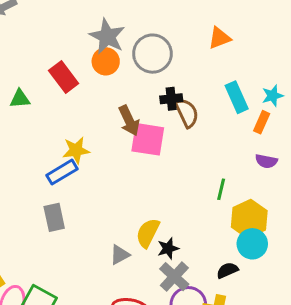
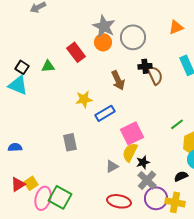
pink square: (148, 139) -> (132, 133), moved, turned -35
blue rectangle: (62, 172) -> (105, 113), moved
green line: (221, 189) -> (177, 124), turned 40

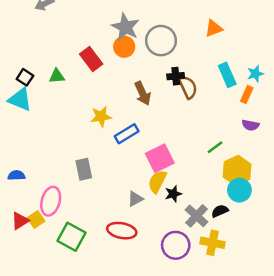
gray cross: (147, 180) -> (197, 216), moved
pink ellipse: (43, 198) -> (51, 201), moved
purple circle: (156, 198) -> (176, 245), moved
red ellipse: (119, 201) -> (122, 231), moved

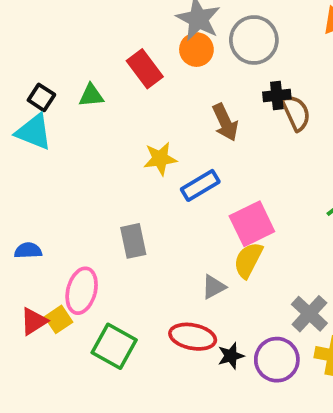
black star: (173, 194) -> (231, 356), moved

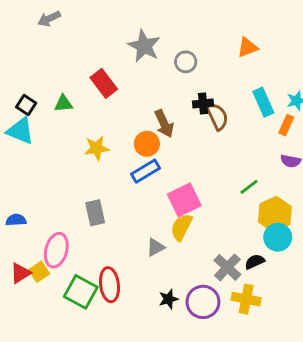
gray circle: (254, 40) -> (186, 62), size x0.6
orange circle: (196, 50) -> (147, 144), moved
yellow star: (160, 159) -> (97, 148), moved
red ellipse: (193, 337) -> (110, 285), moved, turned 72

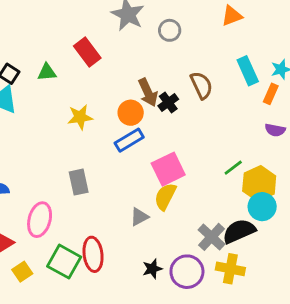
black cross: (203, 104) -> (168, 103), moved, turned -30
green line: (249, 187) -> (233, 168), moved
black semicircle: (255, 262) -> (239, 231), size x1.6
yellow square: (39, 272) -> (22, 272), moved

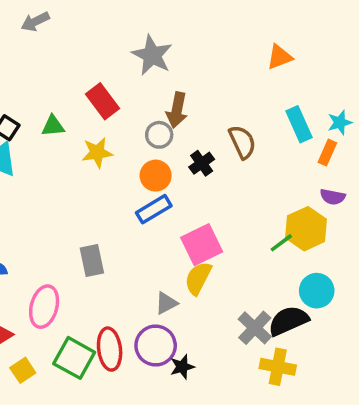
gray circle: (170, 30) -> (159, 135), moved
brown arrow: (148, 92) -> (177, 110), moved, turned 36
yellow star: (80, 117) -> (97, 153), moved
yellow hexagon: (259, 184) -> (306, 229), moved
purple circle: (187, 272) -> (156, 346), moved

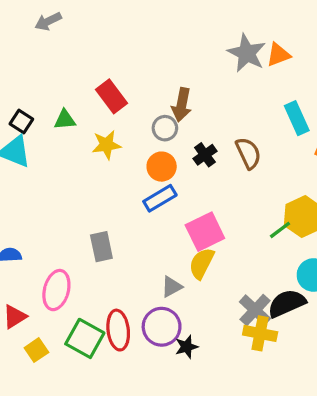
gray star: (152, 55) -> (247, 53), moved
brown semicircle: (242, 142) -> (248, 153), moved
yellow cross: (278, 367) -> (260, 333), moved

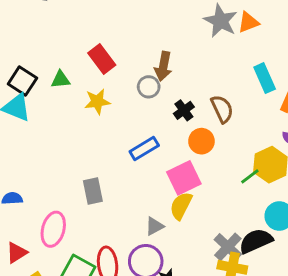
black square: (21, 121) -> (22, 81), size x1.4
orange circle: (162, 167) -> (201, 141), moved

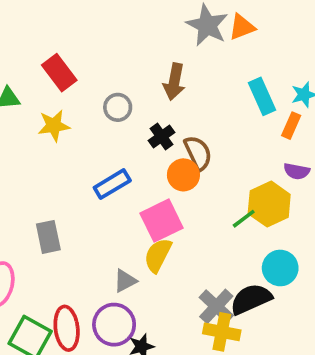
brown arrow: (163, 66) -> (174, 82), moved
brown semicircle: (222, 109) -> (198, 153), moved

